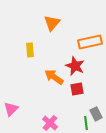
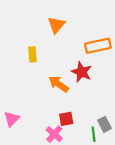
red square: (77, 89) -> (66, 119), moved

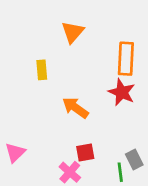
orange rectangle: (98, 46) -> (126, 59), turned -75
red star: (82, 72) -> (122, 92), moved

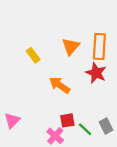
orange triangle: (73, 32) -> (71, 46), moved
yellow rectangle: (42, 70) -> (33, 55), turned -32
green line: (120, 172) -> (85, 129), moved, turned -40

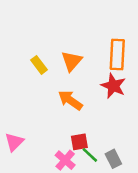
orange triangle: (71, 46) -> (72, 61), moved
gray rectangle: (106, 126) -> (113, 159), moved
green line: (85, 129) -> (90, 155), moved

